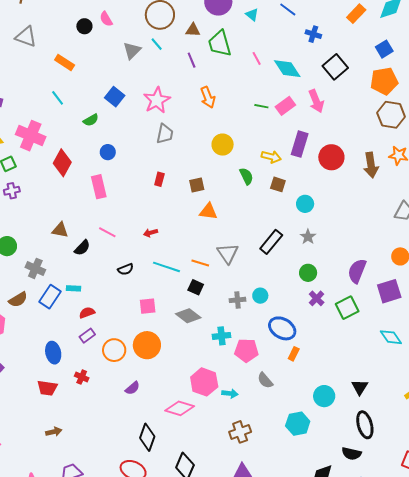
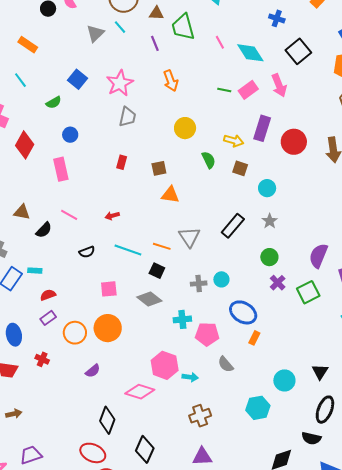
black ellipse: (365, 425) -> (325, 410), turned 36

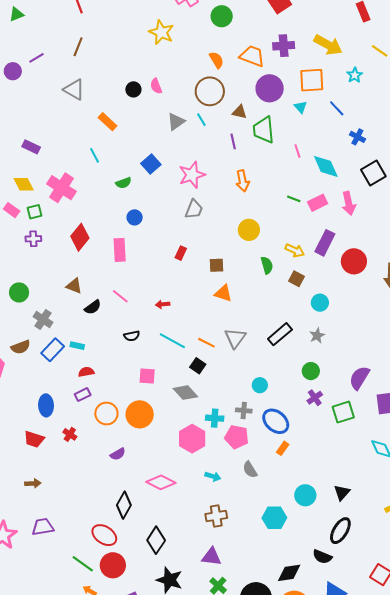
red diamond: (25, 145) -> (80, 237), moved
gray cross: (199, 284) -> (244, 411), moved
pink hexagon: (165, 365) -> (192, 439), moved

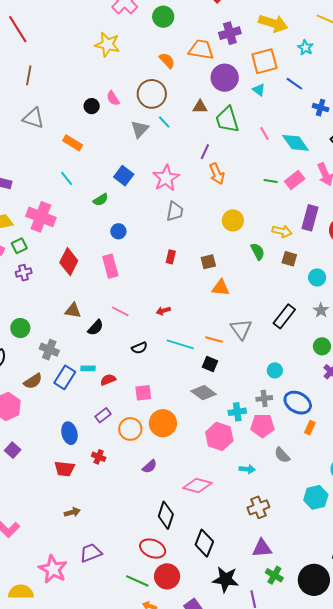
brown circle: (210, 91) -> (152, 94), moved
purple line: (233, 141) -> (205, 152), moved, turned 49
red semicircle: (86, 372) -> (108, 380), moved
pink square: (147, 376) -> (143, 393), moved

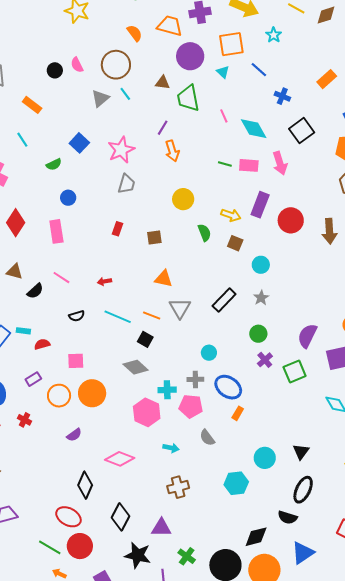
pink rectangle: (295, 180) -> (249, 165), turned 36
orange triangle: (221, 288) -> (163, 279), moved
purple triangle: (262, 548) -> (161, 528), moved

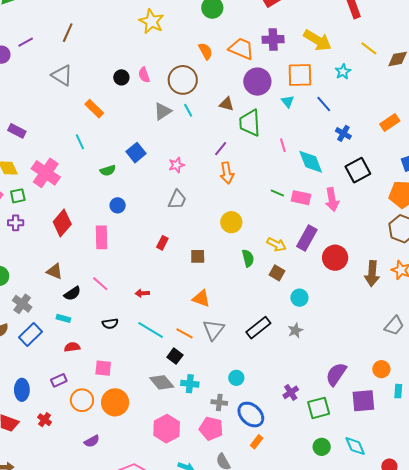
pink star: (121, 150) -> (177, 165), size x0.6
cyan rectangle: (23, 331) -> (63, 318), moved
green circle: (258, 334) -> (322, 447), moved
cyan cross: (167, 390) -> (190, 384), moved

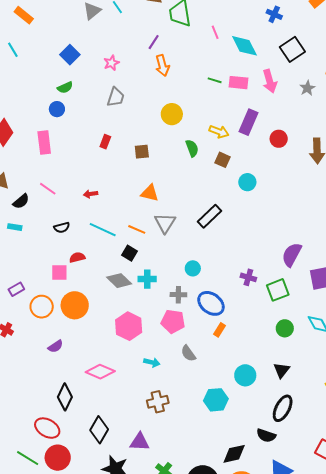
green semicircle: (108, 170) -> (65, 87), moved
red circle: (335, 258) -> (279, 139), size x0.7
gray star: (295, 330) -> (307, 88), moved
red semicircle: (72, 347) -> (77, 257), moved
purple cross: (291, 392) -> (248, 277), turned -35

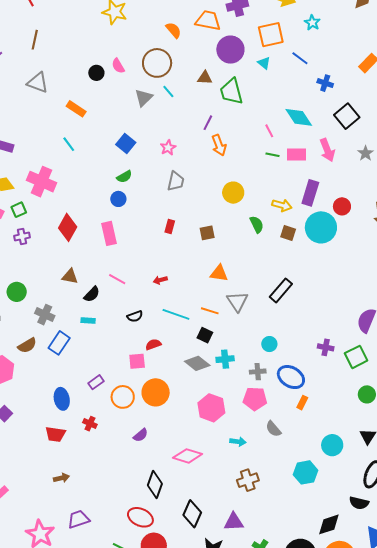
pink line: (215, 32) -> (269, 131), moved
cyan circle: (247, 182) -> (321, 227), moved, size x1.8

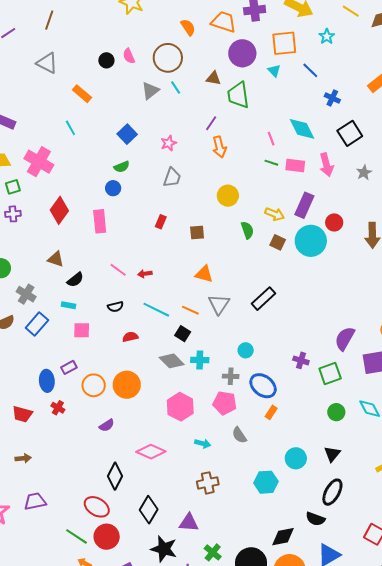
pink line: (117, 279) -> (118, 270), moved
pink square: (137, 361) -> (82, 330), moved
blue ellipse: (62, 399) -> (47, 381), moved

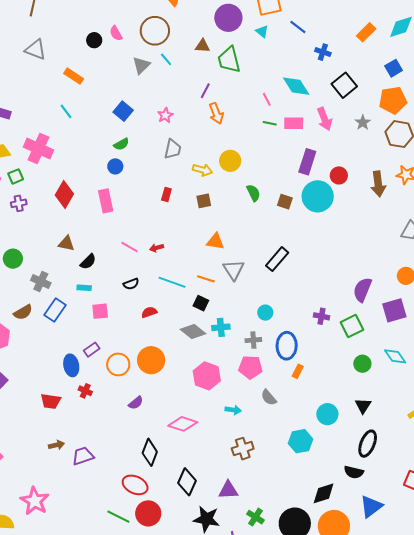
yellow arrow: (275, 214) -> (203, 170), moved
blue ellipse: (263, 386) -> (287, 346), turned 60
purple trapezoid: (35, 501) -> (83, 456), moved

